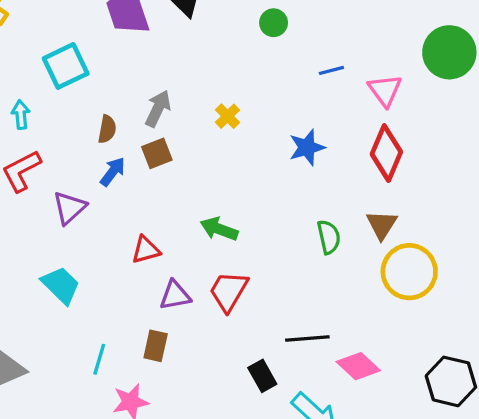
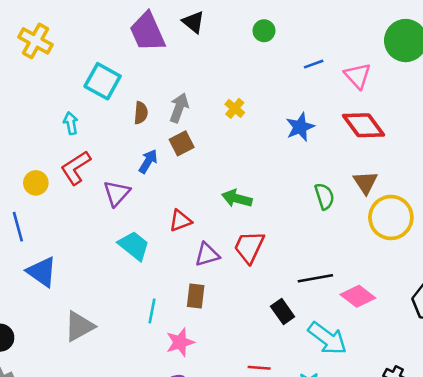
cyan square: (66, 66) -> (103, 81), turned -30
brown semicircle: (107, 129) -> (141, 113), moved
red diamond: (386, 153) -> (364, 125), turned -54
cyan trapezoid: (61, 285) -> (134, 246), moved

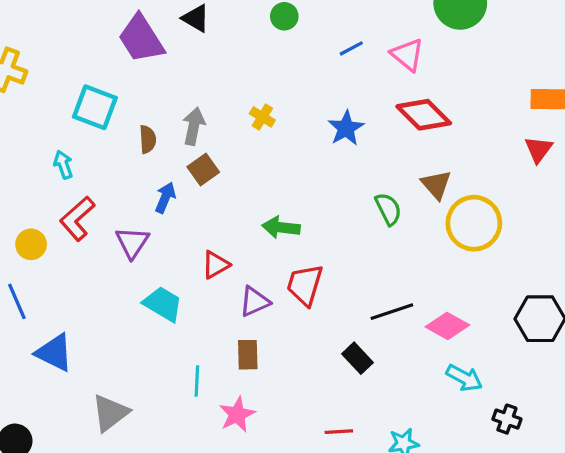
cyan arrow: (327, 338) -> (464, 378), moved, size x0.7

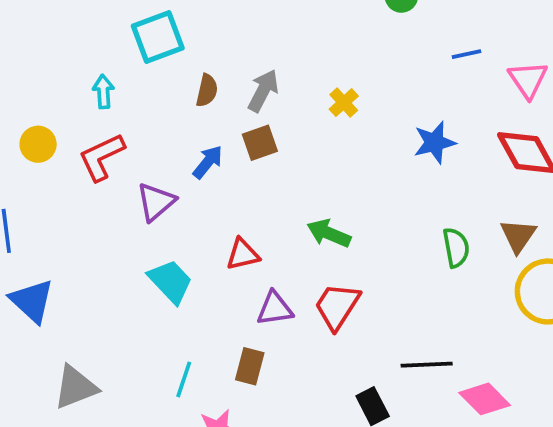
cyan square: (95, 107) -> (158, 37), turned 33
yellow circle: (31, 244) -> (38, 144), moved

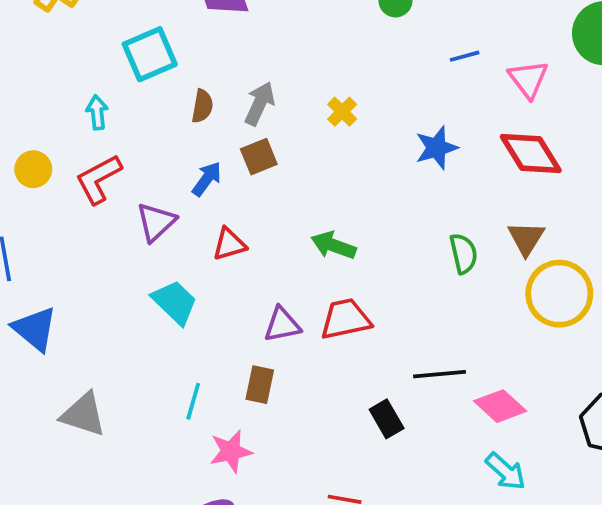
red triangle: (243, 254) -> (229, 244), moved
red trapezoid: (337, 306) -> (346, 319), turned 48
gray triangle: (75, 387) -> (83, 415), turned 42

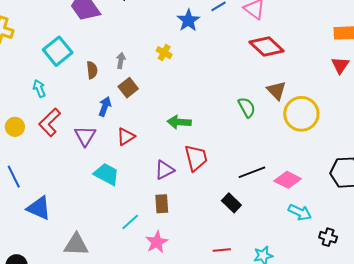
gray arrow: (260, 104) -> (121, 60), size x0.7
blue star: (436, 148) -> (188, 20), moved
red trapezoid: (346, 319) -> (196, 158), turned 104
cyan line: (193, 401) -> (130, 222), turned 48

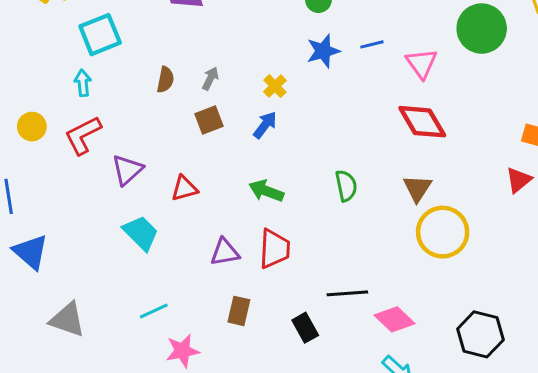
cyan square: (58, 51) -> (100, 35), moved
blue arrow: (105, 106) -> (265, 125), moved
green semicircle: (247, 107) -> (346, 186), moved
brown rectangle: (162, 204) -> (239, 311), moved

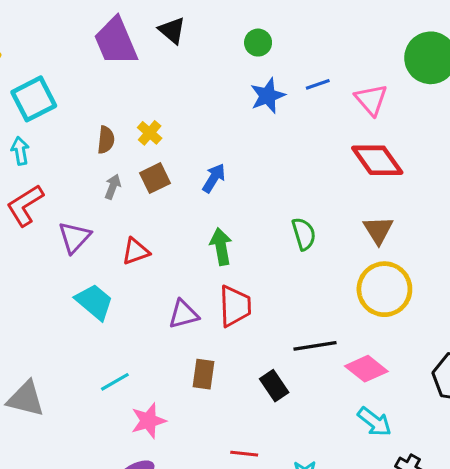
gray arrow: (210, 78) -> (113, 187), moved
yellow cross: (275, 86) -> (150, 133), moved
green arrow: (266, 191) -> (221, 247), turned 64
yellow circle: (443, 232) -> (384, 289), moved

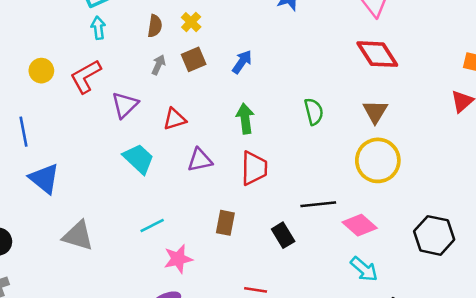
cyan arrow: (20, 151) -> (98, 28), moved
purple triangle: (183, 314) -> (200, 160), moved

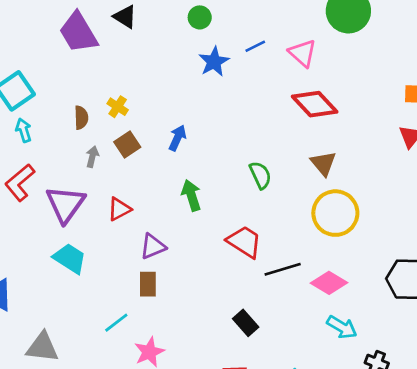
purple triangle: (125, 105) -> (65, 204), size x1.4
cyan trapezoid: (139, 159) -> (70, 258), moved
red trapezoid: (254, 168) -> (244, 242), moved, turned -48
brown rectangle: (225, 223) -> (148, 284), moved
black rectangle: (283, 235) -> (246, 323), moved

